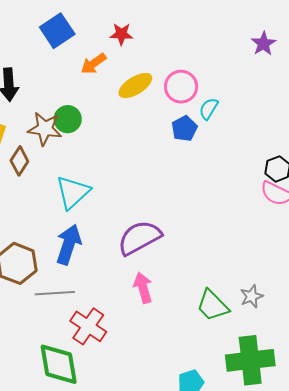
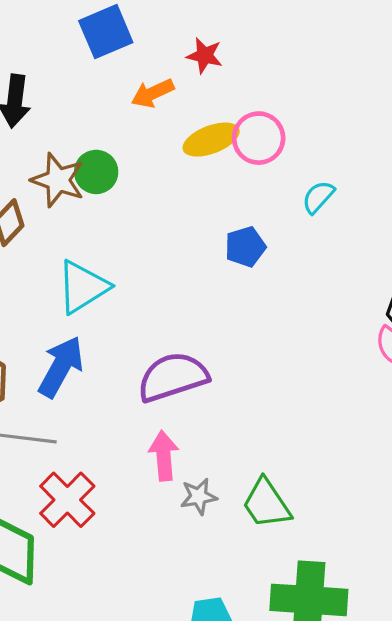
pink circle: (181, 87) -> (259, 138), moved
blue pentagon: (184, 129) -> (245, 247), moved
gray star: (252, 296) -> (199, 496), moved

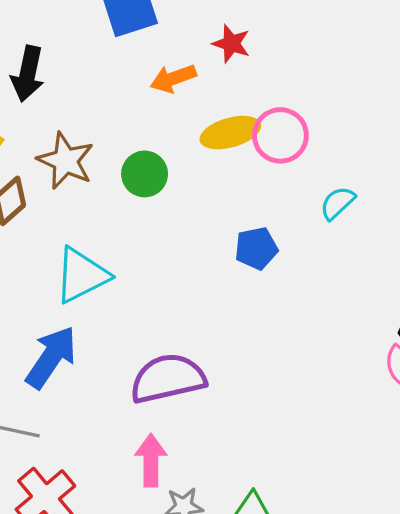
green circle: (96, 172) -> (145, 174), moved

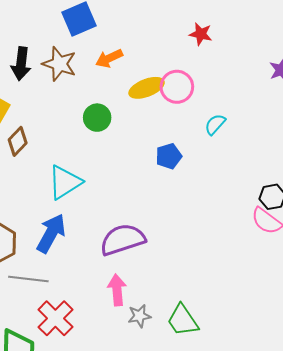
red star: (231, 44) -> (201, 34), moved
brown star: (66, 161) -> (59, 64), moved

